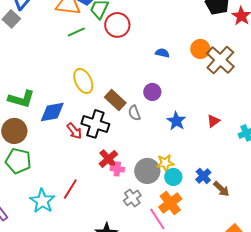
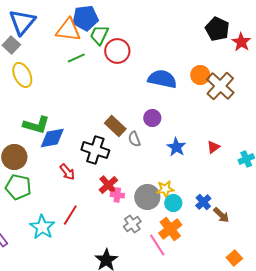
blue semicircle: (162, 53) -> (162, 79), size x2.0
yellow ellipse: (83, 81) -> (22, 75), moved
green L-shape: (21, 99) -> (36, 125), moved
red arrow: (74, 131) -> (67, 172), moved

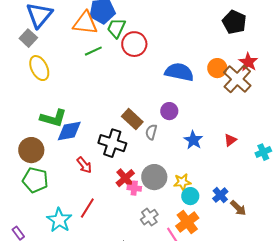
red star: (241, 42) -> (248, 62), moved
gray semicircle: (134, 139) -> (151, 132), turned 35
gray circle: (147, 197) -> (154, 177), moved

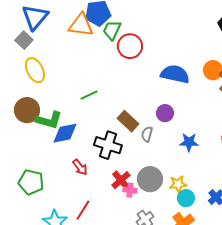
green line: (93, 51) -> (89, 95), moved
blue star: (193, 140) -> (189, 142), turned -30
brown circle: (31, 150) -> (27, 110), moved

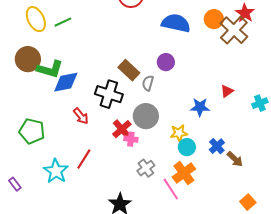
green line: (89, 95) -> (63, 22), moved
blue star: (189, 142) -> (200, 107), moved
gray circle: (150, 179) -> (146, 116), moved

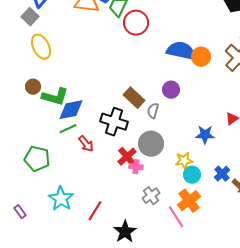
orange circle: (214, 19) -> (201, 57), moved
green line: (63, 22) -> (68, 129), moved
brown circle: (28, 59) -> (33, 87), size x0.6
red line: (84, 159) -> (95, 211), moved

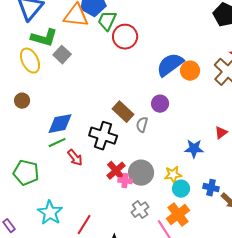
gray square: (30, 17) -> (62, 55), moved
blue semicircle: (181, 51) -> (170, 65), turned -48
green L-shape: (55, 97) -> (44, 38), moved
gray circle: (151, 144) -> (141, 173), moved
blue cross: (222, 174) -> (211, 188), turned -35

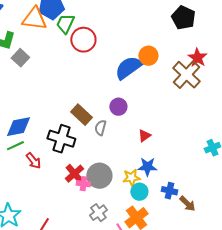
orange circle: (190, 71) -> (148, 56), moved
red triangle: (221, 133) -> (144, 136), moved
blue star: (194, 149) -> (147, 167), moved

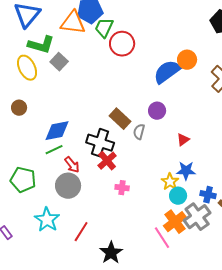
red cross: (74, 174) -> (107, 161), moved
gray circle: (99, 176) -> (68, 186), moved
yellow star: (131, 178) -> (170, 182), turned -30
gray cross: (98, 213) -> (197, 217), moved, size x1.5

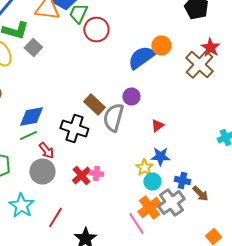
gray semicircle: (139, 132) -> (113, 118), size x1.8
red cross: (107, 161) -> (81, 176), moved

